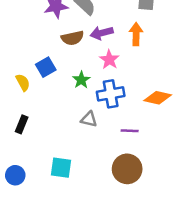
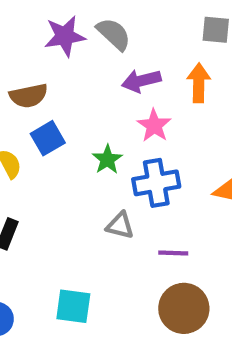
brown semicircle: (72, 38) -> (29, 96), moved
purple line: (130, 131) -> (173, 253), moved

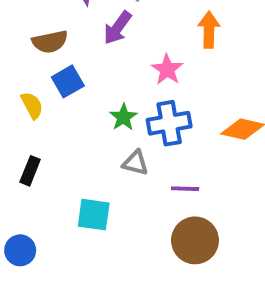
purple arrow: (141, 81) -> (117, 28), moved, turned -40
green star: (107, 159) -> (123, 117), moved
cyan square: (73, 306) -> (94, 215), moved

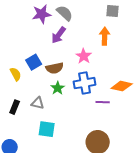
brown semicircle: (50, 42) -> (55, 68), moved
green star: (123, 117) -> (58, 88), moved
gray triangle: (135, 163) -> (38, 103), moved
purple line: (185, 189) -> (103, 102), moved

